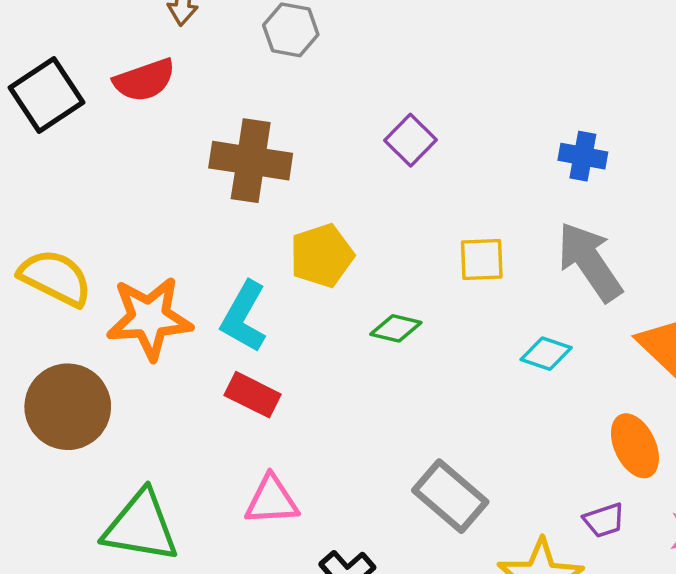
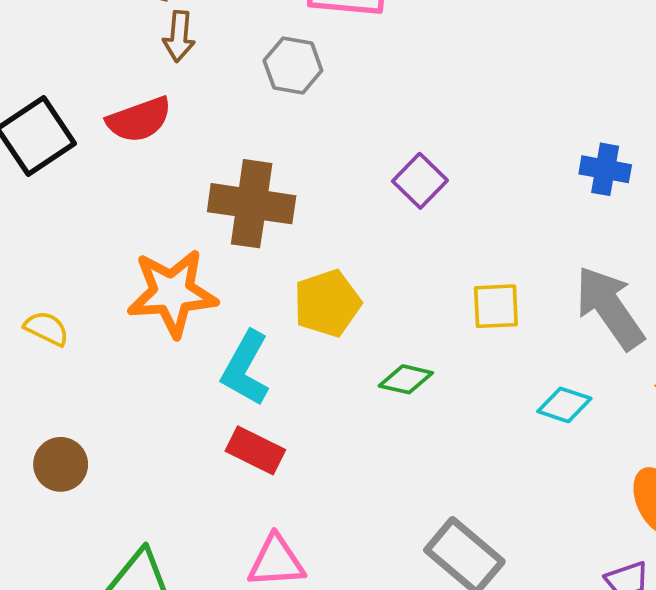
blue cross: (583, 156) -> (605, 169), moved
yellow semicircle: (55, 278) -> (47, 328), size x0.6
orange star: (149, 318) -> (172, 293), moved
brown circle: (68, 407) -> (61, 464), size x0.6

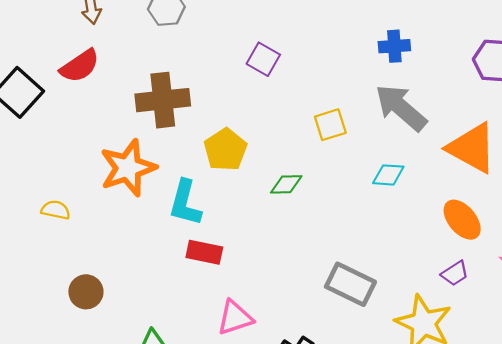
blue cross: (605, 169) -> (394, 46), moved

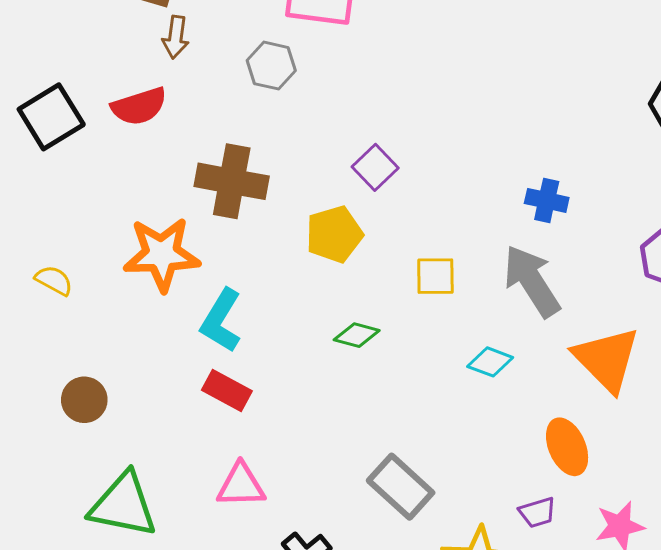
yellow pentagon: (225, 150) -> (334, 234), moved
brown circle: (86, 292) -> (84, 400), moved

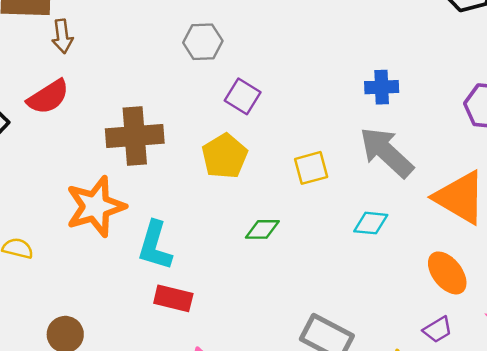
gray hexagon: (271, 66) -> (203, 42), moved

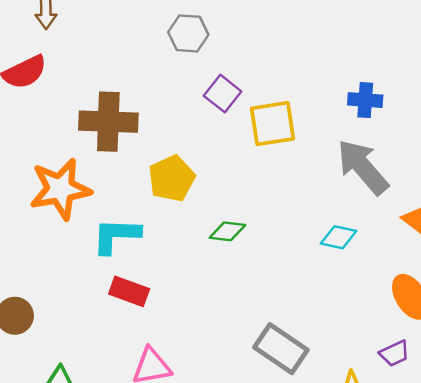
yellow pentagon: (225, 156) -> (172, 178), moved
yellow square: (311, 168) -> (273, 124), moved, size x1.4
cyan L-shape: (155, 246) -> (116, 236), turned 69

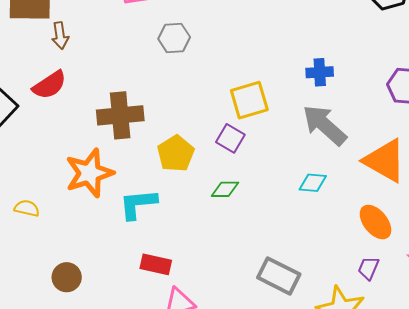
purple square: (223, 94) -> (230, 138), moved
red rectangle: (129, 291) -> (156, 264), moved
purple trapezoid: (394, 353) -> (368, 268), turned 145

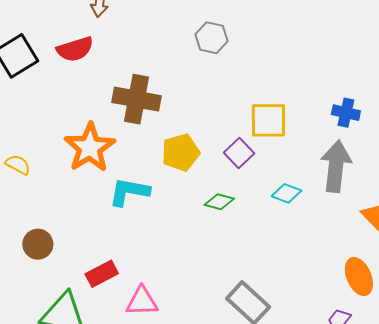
gray arrow: (325, 125) -> (336, 166), turned 39
orange star: (89, 173) -> (90, 148), turned -30
cyan diamond: (313, 183) -> (286, 193), moved
red rectangle: (156, 264) -> (102, 274), moved, turned -56

